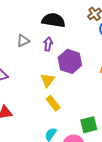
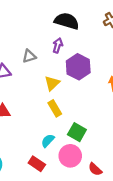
gray triangle: (23, 41) -> (29, 56), moved
green square: (89, 125) -> (77, 132), moved, turned 36

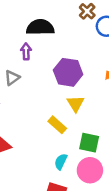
purple arrow: (58, 45) -> (26, 51), moved
yellow triangle: (52, 83) -> (76, 104), moved

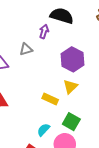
yellow rectangle: (57, 125) -> (50, 99), turned -35

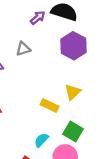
purple arrow: (44, 32) -> (38, 18), moved, turned 32
purple hexagon: (73, 59) -> (74, 46), moved

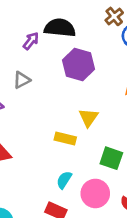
green square: (73, 131) -> (111, 158), moved

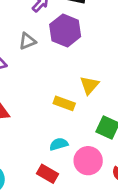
purple hexagon: (79, 65) -> (65, 30), moved
cyan semicircle: (64, 180) -> (59, 144), turned 36

